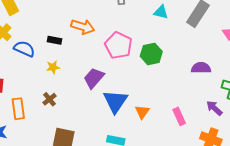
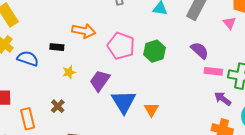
yellow star: (53, 67) -> (69, 72), moved
purple semicircle: (201, 68) -> (200, 50), moved, turned 48
pink rectangle: (179, 116) -> (213, 71), moved, turned -54

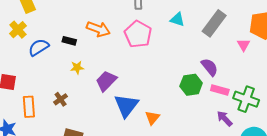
pink pentagon: (121, 46) -> (138, 34), moved
green hexagon: (155, 51) -> (191, 85), moved
blue semicircle: (28, 59) -> (39, 47), turned -60

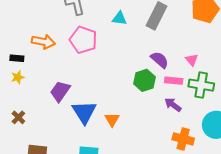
pink triangle: (243, 45) -> (192, 60), moved
yellow star: (77, 67) -> (18, 77), moved
purple arrow: (225, 118) -> (173, 105), moved

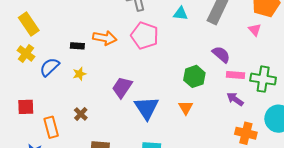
black rectangle: (17, 58) -> (77, 46), moved
pink triangle: (192, 60) -> (255, 30), moved
green hexagon: (144, 80) -> (194, 76), moved
orange triangle: (112, 120) -> (186, 108), moved

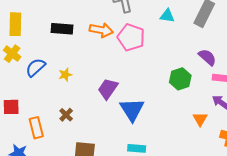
yellow rectangle: (29, 24) -> (15, 24), turned 35
orange arrow: (105, 38) -> (101, 30), moved
black rectangle: (77, 46) -> (62, 29), moved, size x1.5
orange triangle: (186, 108) -> (200, 119), moved

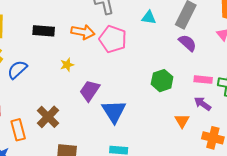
purple semicircle: (207, 57) -> (187, 43), moved
yellow star: (65, 75) -> (67, 65), moved
brown cross: (66, 115) -> (48, 117), size x1.6

